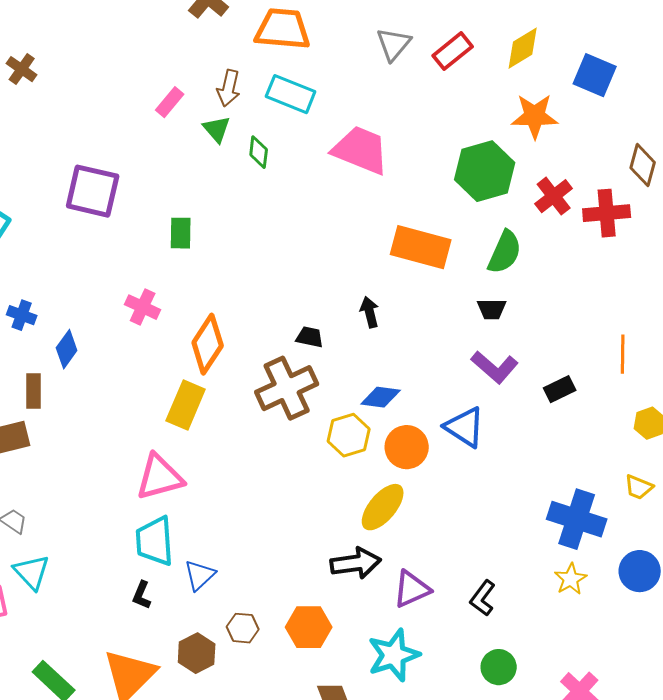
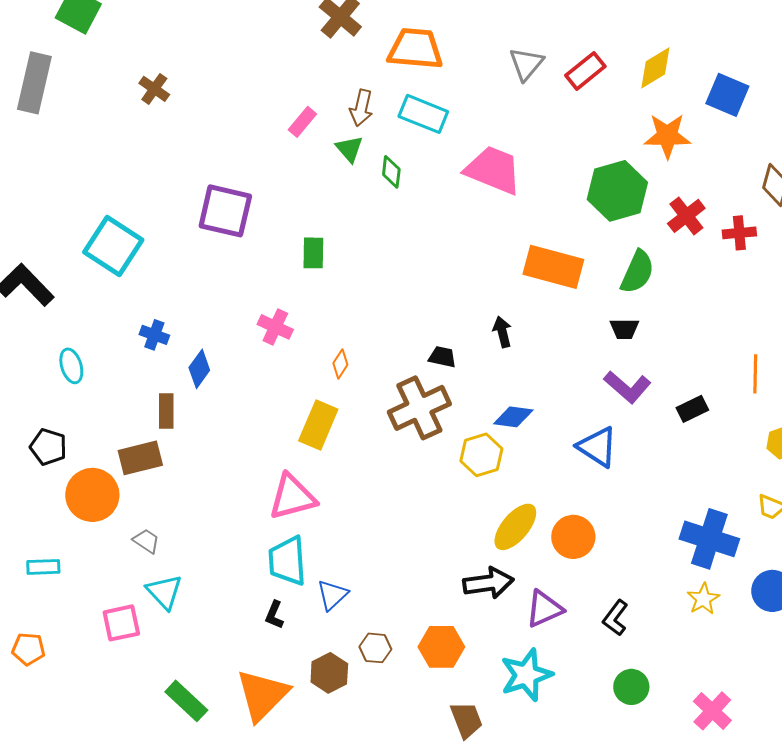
red cross: (607, 213) -> (739, 233), size x0.7
orange diamond: (208, 344) -> (340, 364), size x0.5
orange circle: (407, 447) -> (573, 537), moved

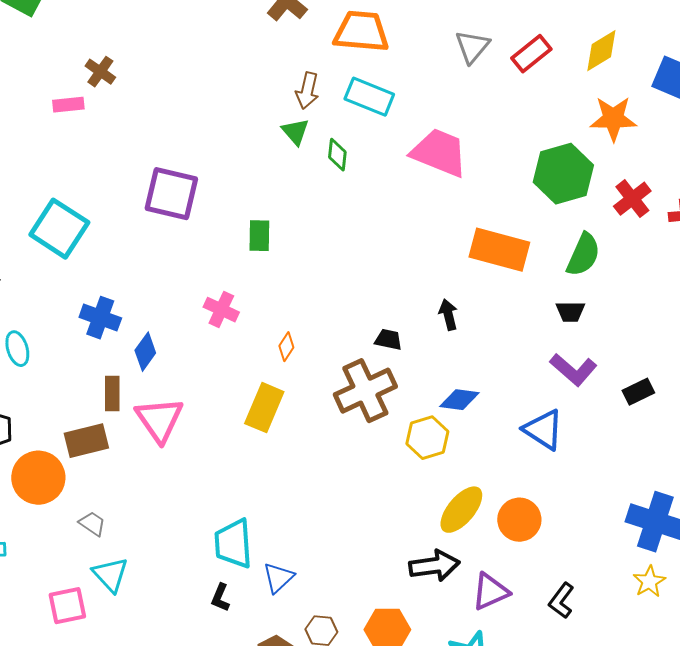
pink rectangle: (302, 122) -> (68, 105), moved, turned 44
blue cross: (154, 335) -> (100, 318), size x1.4
pink triangle: (292, 497) -> (159, 420), moved, turned -50

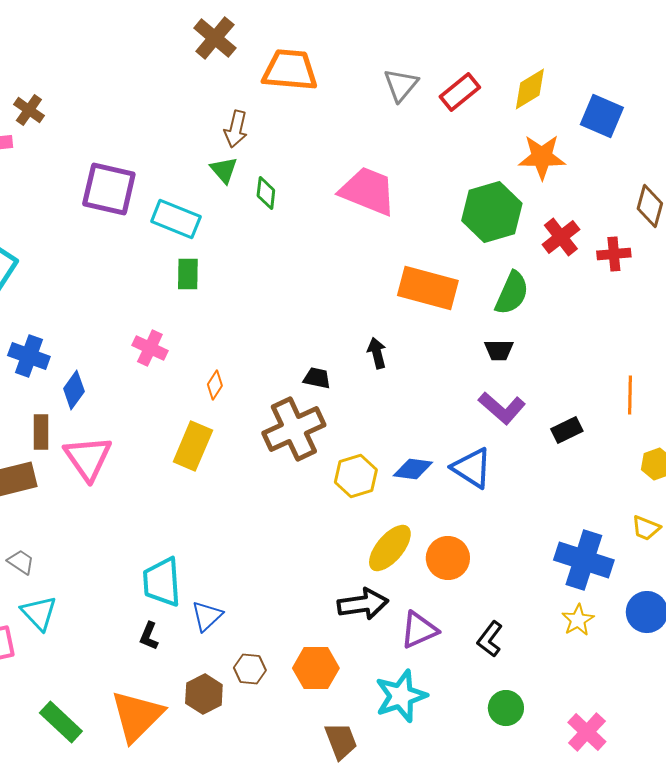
cyan rectangle: (369, 97) -> (176, 219), moved
purple square: (171, 194) -> (109, 189), moved
blue diamond: (459, 400) -> (413, 469), moved

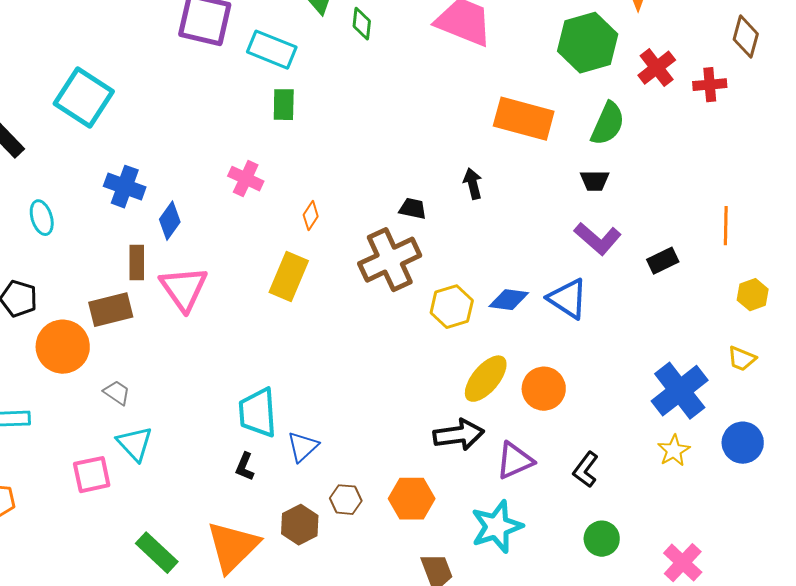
blue cross: (584, 560) -> (680, 391), turned 34

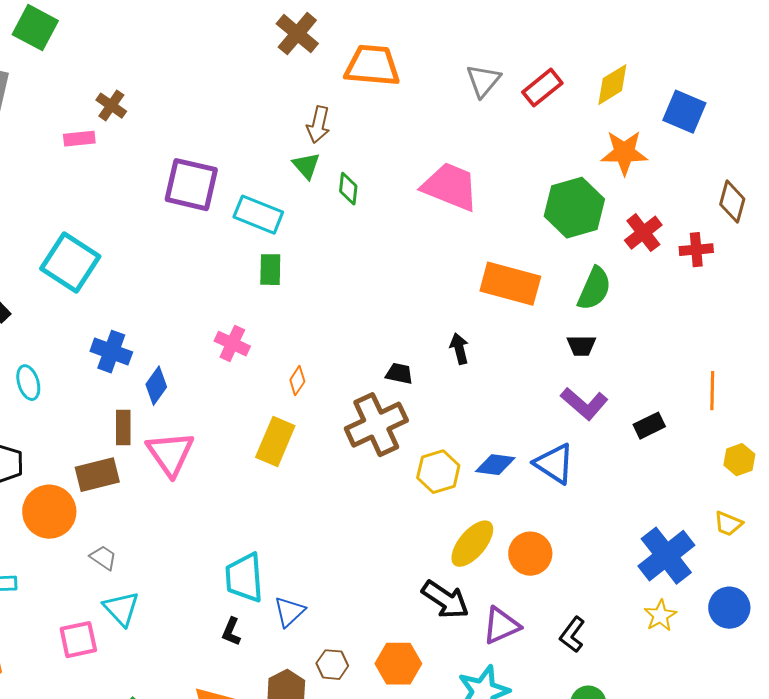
black arrow: (459, 435) -> (445, 600), turned 42

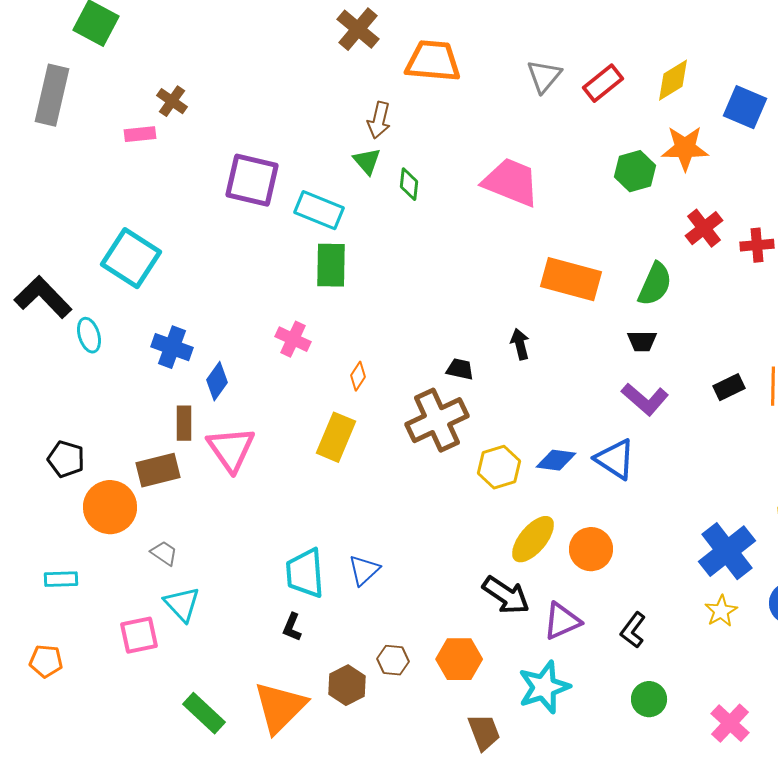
green hexagon: (574, 208) -> (635, 171), moved, size x0.7
green rectangle: (270, 270) -> (331, 265), size x1.4
cyan ellipse: (28, 383) -> (89, 335), moved
black rectangle: (649, 426) -> (729, 387), moved
blue triangle: (289, 612) -> (364, 570), moved

